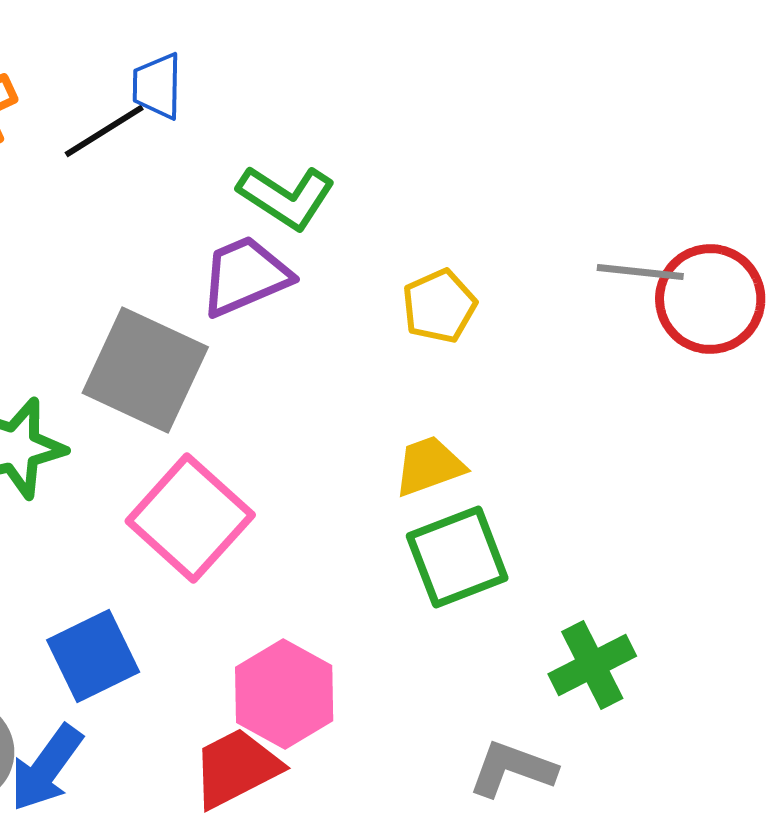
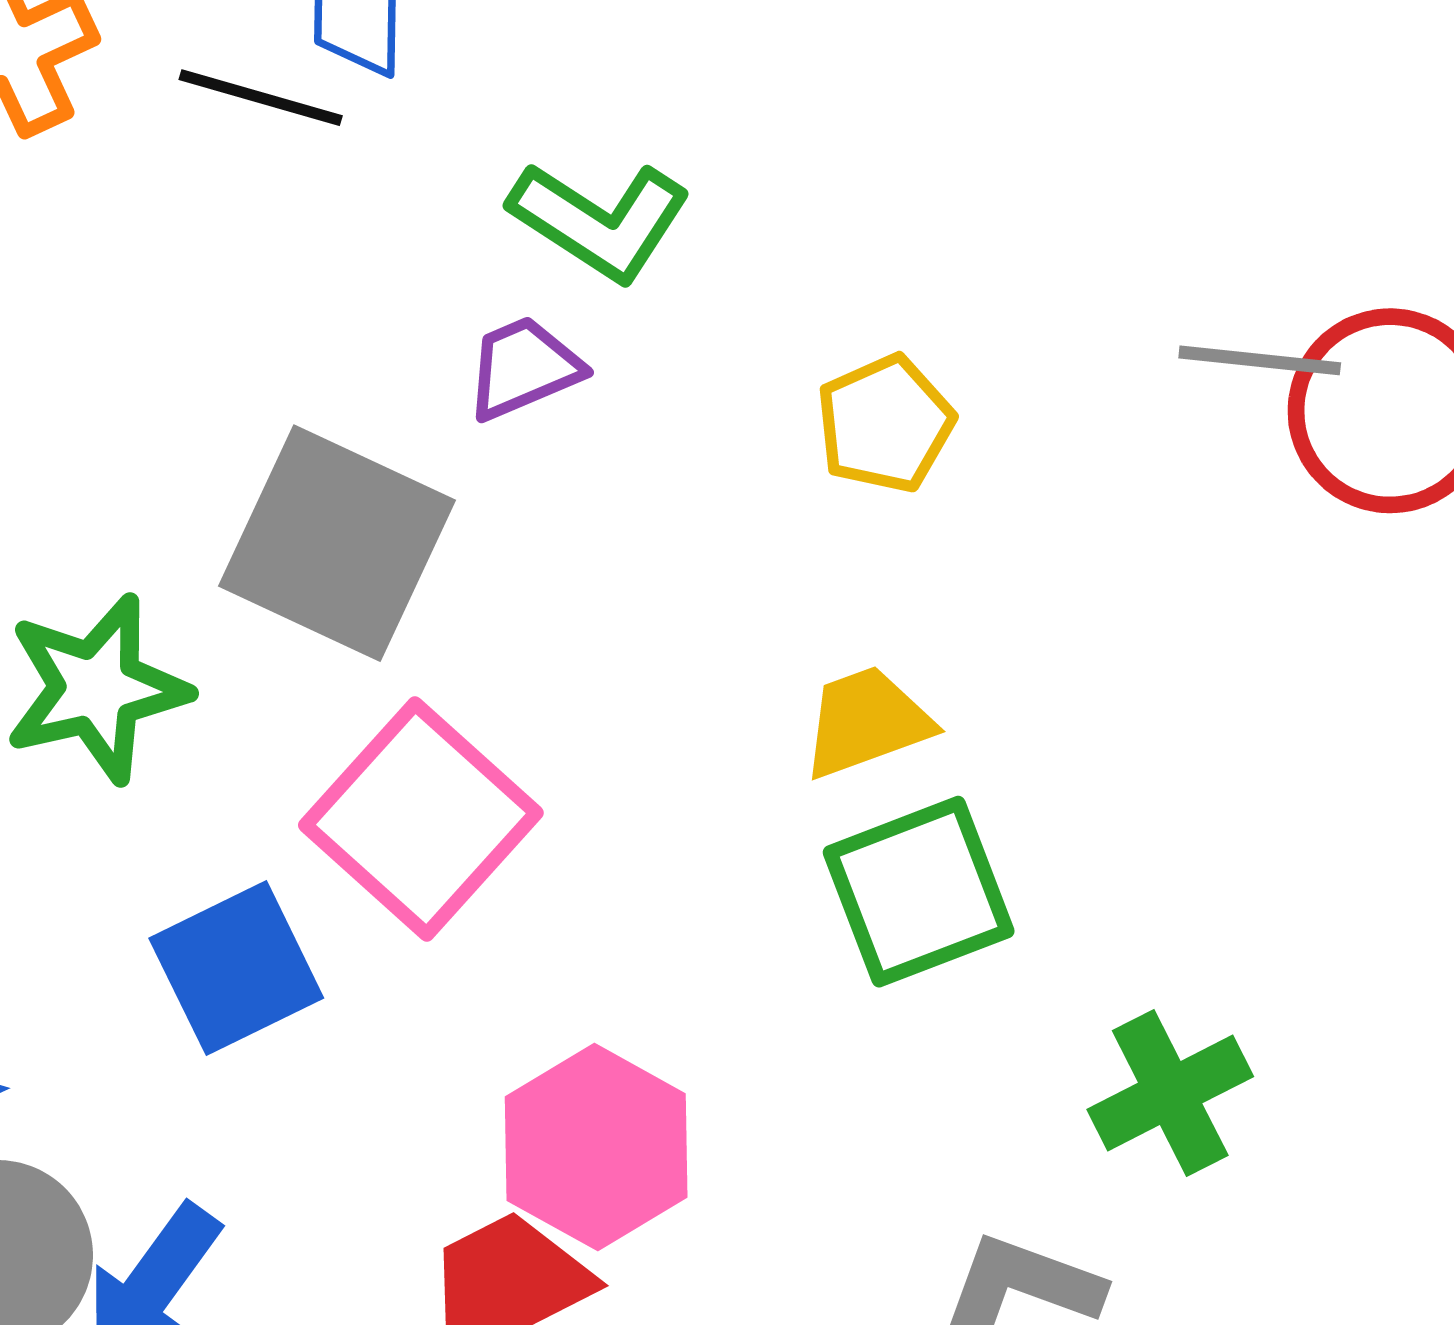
black line: (104, 131) -> (261, 98), turned 48
purple trapezoid: (245, 276) -> (523, 368), size x0.7
blue square: (93, 656) -> (236, 968), moved

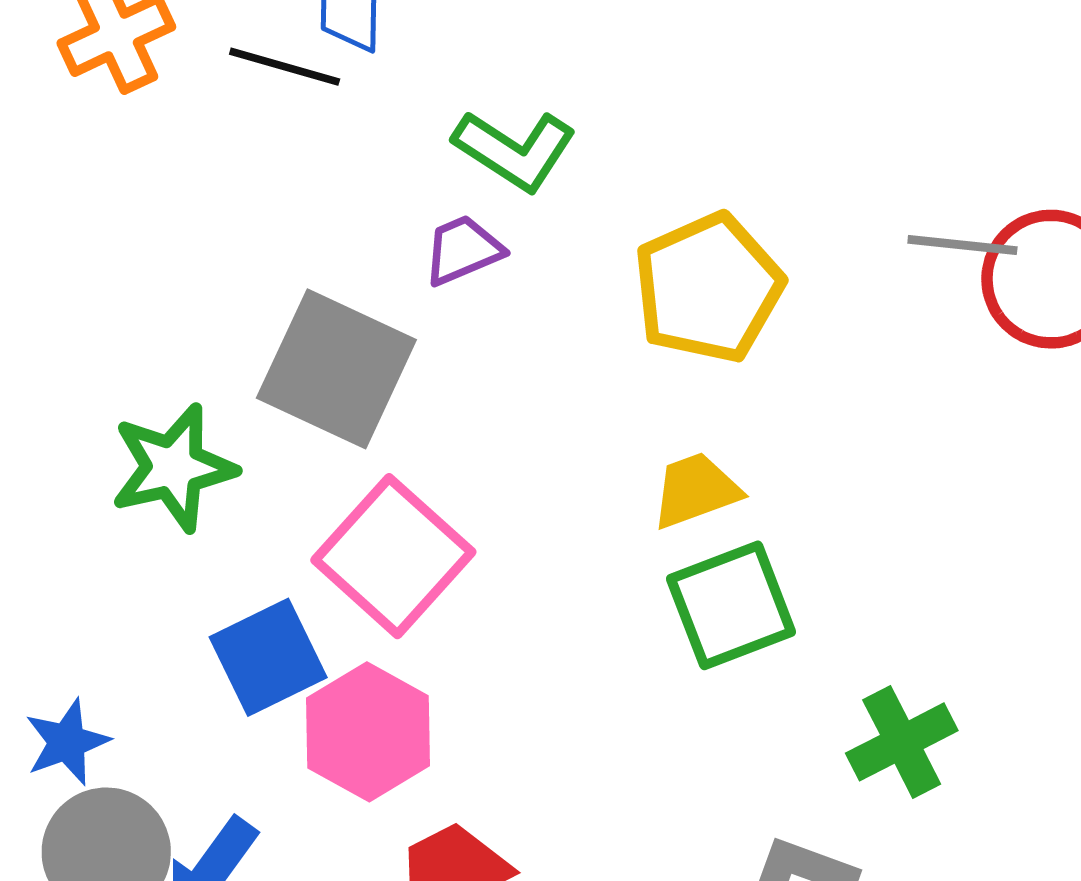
yellow pentagon: (885, 424) -> (708, 288), size x1.6
pink hexagon: (596, 1147) -> (368, 732), moved

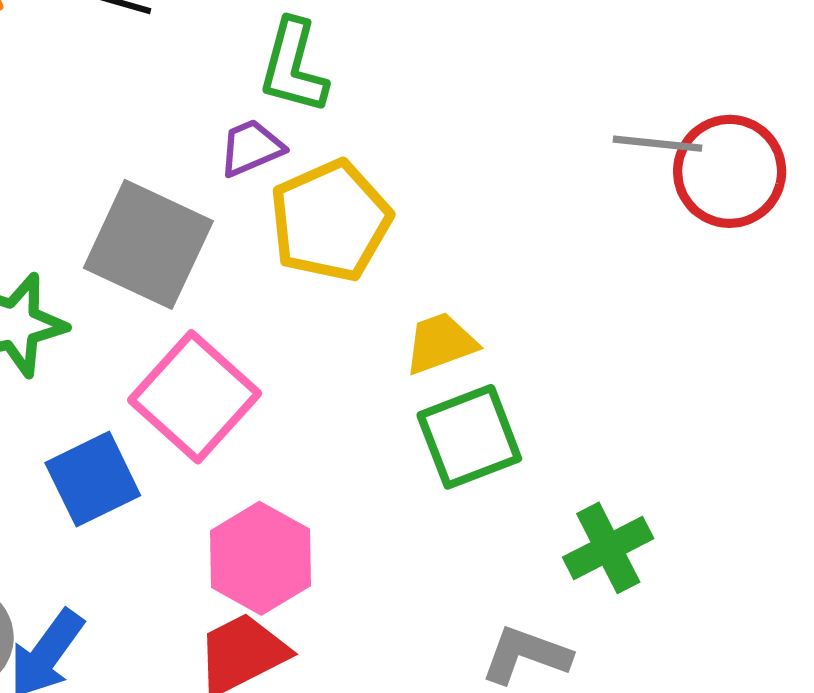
green L-shape: (515, 150) -> (293, 66), turned 72
yellow pentagon: (708, 288) -> (330, 221), moved
pink hexagon: (368, 732) -> (260, 558), moved

